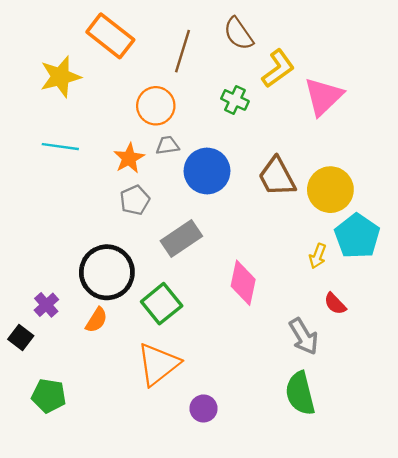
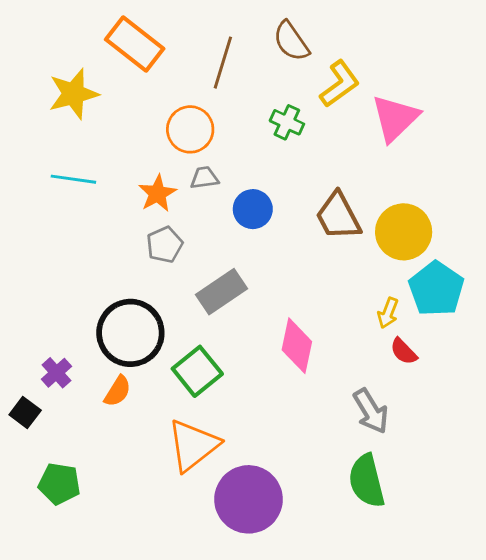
blue circle: (207, 171) -> (253, 209), size x0.7
red semicircle: (335, 304) -> (404, 351), moved
purple circle: (204, 408) -> (249, 499), size x2.0

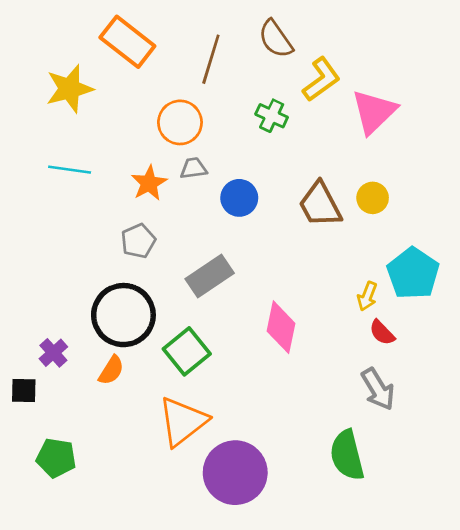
yellow circle: (404, 232) -> (373, 198), moved, size x0.6
gray pentagon: (165, 245) -> (138, 241), moved
gray arrow: (371, 411) -> (378, 389), moved
black square: (25, 413) -> (24, 390), turned -36

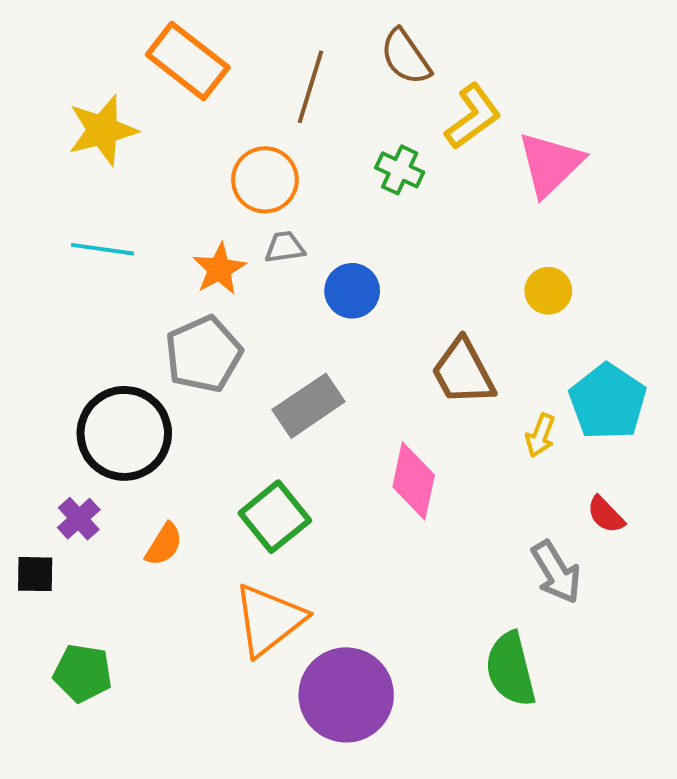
brown trapezoid: (320, 205) -> (463, 372), moved
gray pentagon: (138, 241) -> (204, 354), size x1.5
black circle: (123, 315) -> (124, 433), moved
red semicircle: (382, 333) -> (606, 515), moved

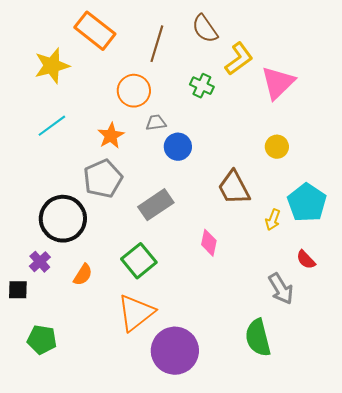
gray trapezoid: (285, 247) -> (156, 123), moved
cyan line: (102, 249) -> (52, 126), turned -44
pink diamond: (414, 481) -> (209, 243), size x0.7

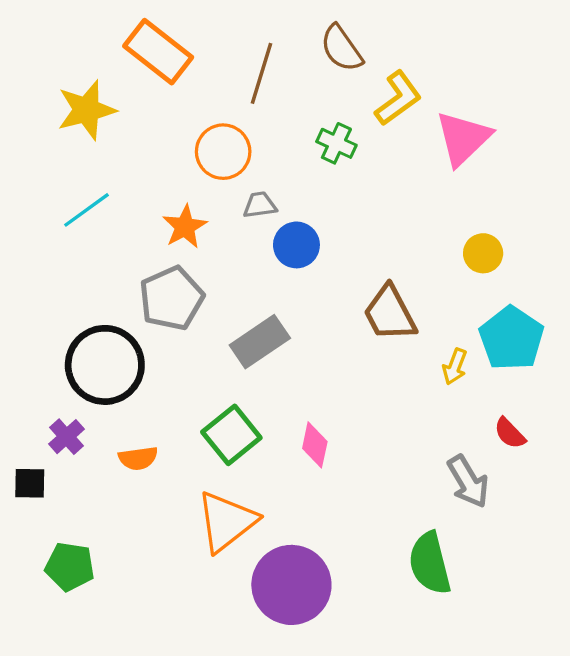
yellow circle: (277, 147) -> (483, 253), moved
pink diamond: (209, 243) -> (315, 445), moved
orange semicircle: (83, 275) -> (138, 458), turned 50

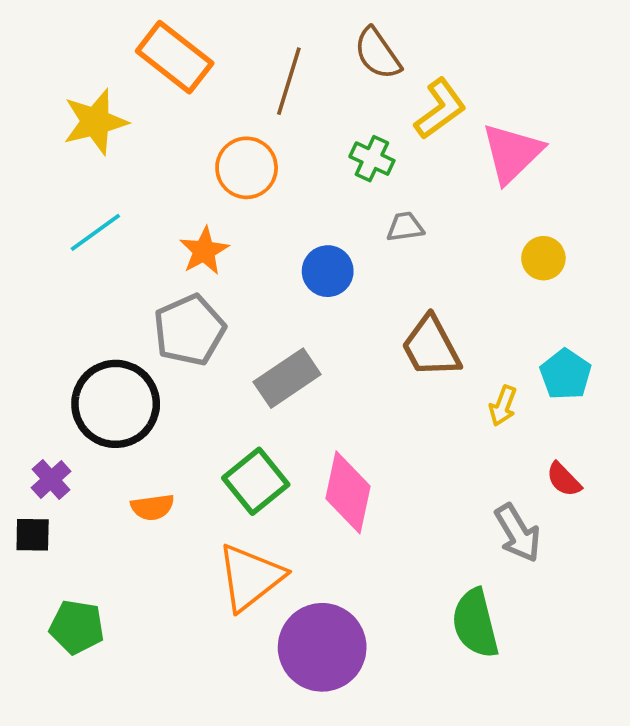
gray trapezoid: (260, 205) -> (405, 227), moved
yellow circle: (483, 253) -> (543, 258), moved
cyan pentagon: (511, 338) -> (566, 374), size x0.7
purple cross: (66, 437) -> (51, 479), moved
pink diamond: (315, 445) -> (348, 492), size x1.6

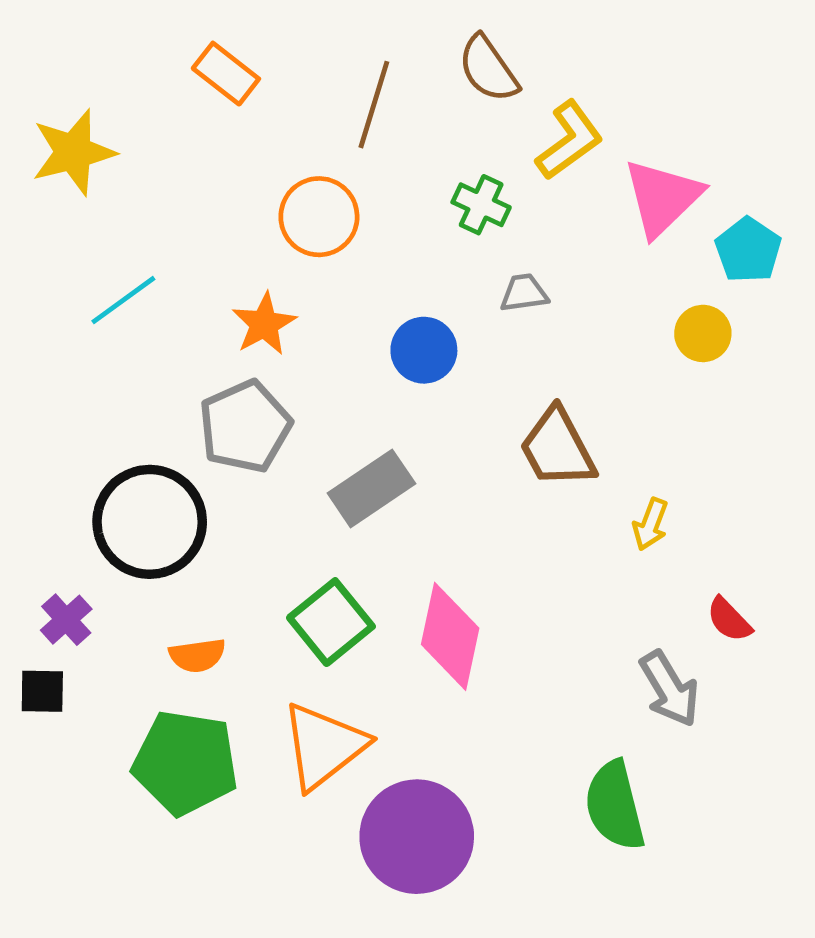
orange rectangle: (175, 57) -> (226, 74), size x0.7
yellow star: (95, 122) -> (73, 152), moved
cyan pentagon: (566, 374) -> (748, 250), moved
green pentagon: (77, 627) -> (185, 763), moved, size x1.5

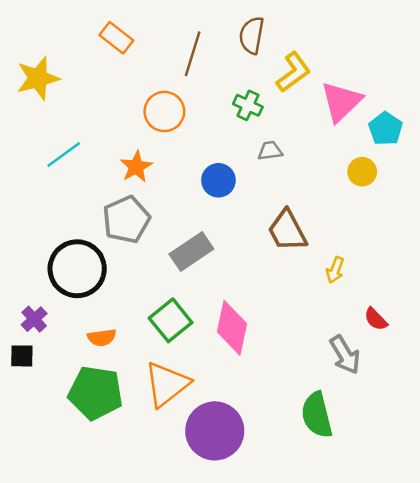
brown semicircle: (488, 69) -> (252, 35), turned 45

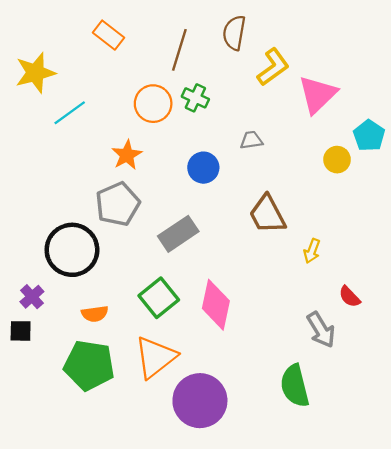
green cross: (248, 105) -> (195, 98), moved
cyan pentagon: (386, 129) -> (369, 136), moved
cyan line: (64, 154) -> (70, 113), moved

